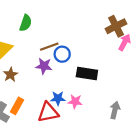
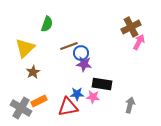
purple star: (44, 66) -> (84, 64), moved
black rectangle: (87, 74) -> (102, 84), moved
orange rectangle: (17, 106) -> (39, 101), turned 35

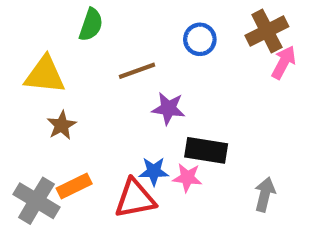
yellow triangle: (25, 48) -> (45, 75), turned 50
blue circle: (81, 53) -> (200, 39), moved

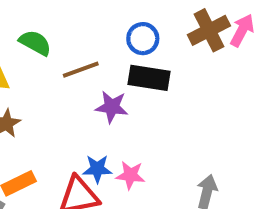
green semicircle: (91, 25) -> (35, 43), moved, turned -80
pink arrow: (284, 62) -> (242, 30), moved
black rectangle: (206, 150) -> (149, 78), moved

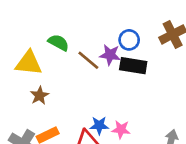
brown line: (81, 70) -> (88, 60), turned 60
purple star: (112, 107) -> (110, 55), moved

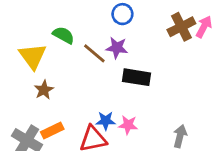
blue circle: (129, 40) -> (122, 14), moved
yellow triangle: (29, 63) -> (33, 56), turned 48
black rectangle: (133, 66) -> (136, 77), moved

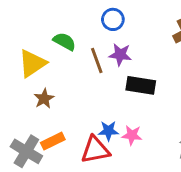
blue circle: (122, 14) -> (113, 19), moved
brown line: (94, 53) -> (97, 60), turned 30
yellow triangle: (33, 56) -> (32, 63), turned 32

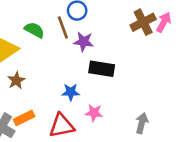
brown line: (97, 60) -> (63, 27), moved
blue star: (108, 131) -> (71, 92), moved

